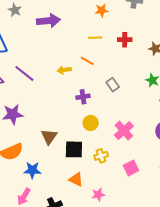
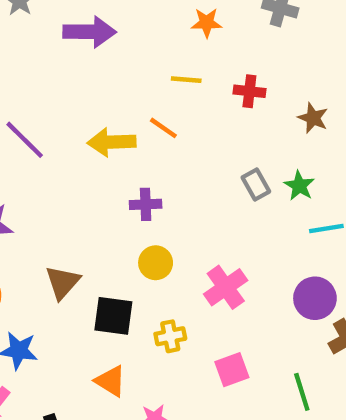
yellow arrow: (64, 70) -> (112, 142), size x1.5
gray rectangle: (113, 85) -> (256, 184), moved

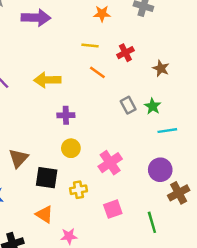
red cross: (249, 91) -> (125, 53), turned -35
orange line: (163, 128) -> (97, 72), moved

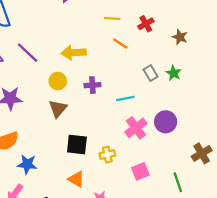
cyan line: (167, 131) -> (125, 98), moved
yellow circle: (71, 148) -> (58, 81), moved
brown triangle: (18, 158) -> (58, 109), moved
purple circle: (160, 170) -> (166, 122), moved

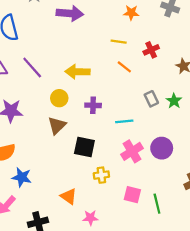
black square: (77, 145) -> (84, 147), moved
pink square: (140, 171) -> (132, 195), turned 30
green line: (178, 182) -> (157, 204), moved

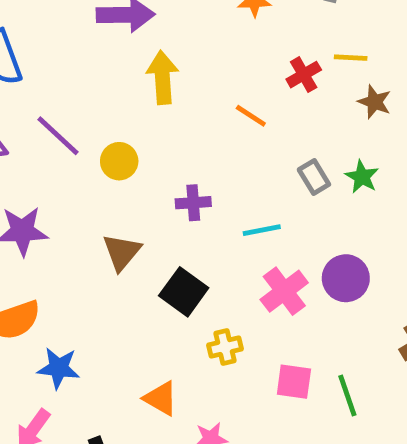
yellow line: (119, 42) -> (351, 58), moved
yellow arrow: (77, 72) -> (163, 77), moved, turned 90
yellow circle: (59, 98) -> (119, 161), moved
black square: (84, 147) -> (184, 292), turned 30

